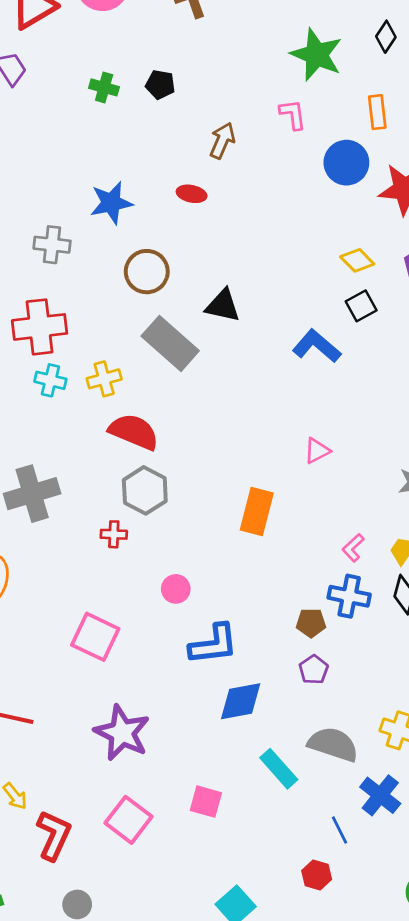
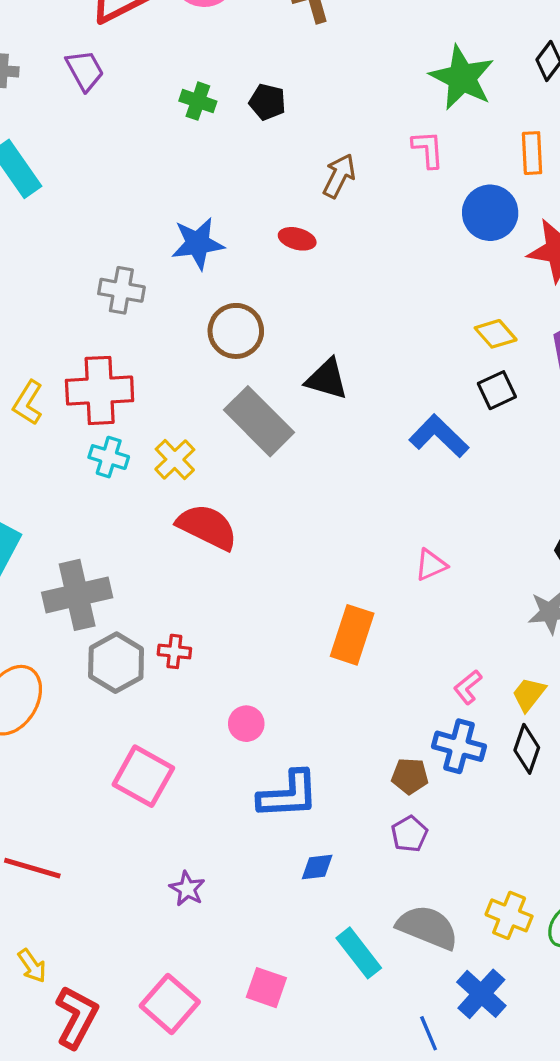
yellow cross: (104, 379) -> (175, 459), turned -32
gray hexagon: (145, 490) -> (116, 663), moved
blue diamond: (241, 701) -> (317, 867), size x0.6
purple star: (122, 733) -> (187, 889), moved, size x0.5

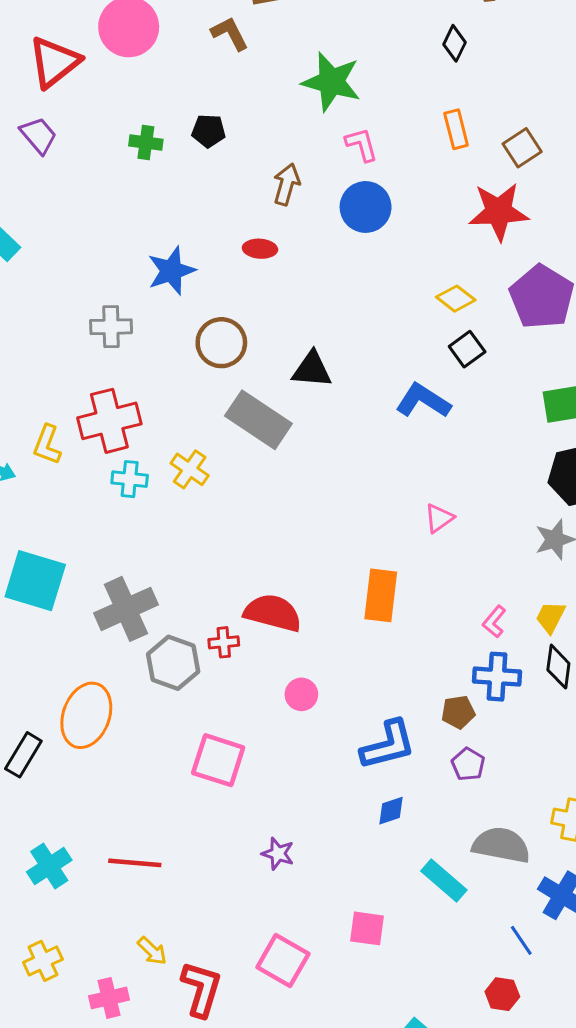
green star: (462, 78) -> (331, 82), moved
blue circle: (490, 213) -> (366, 207), moved
red semicircle: (207, 527) -> (273, 613), moved
blue L-shape: (288, 795) -> (388, 745), moved

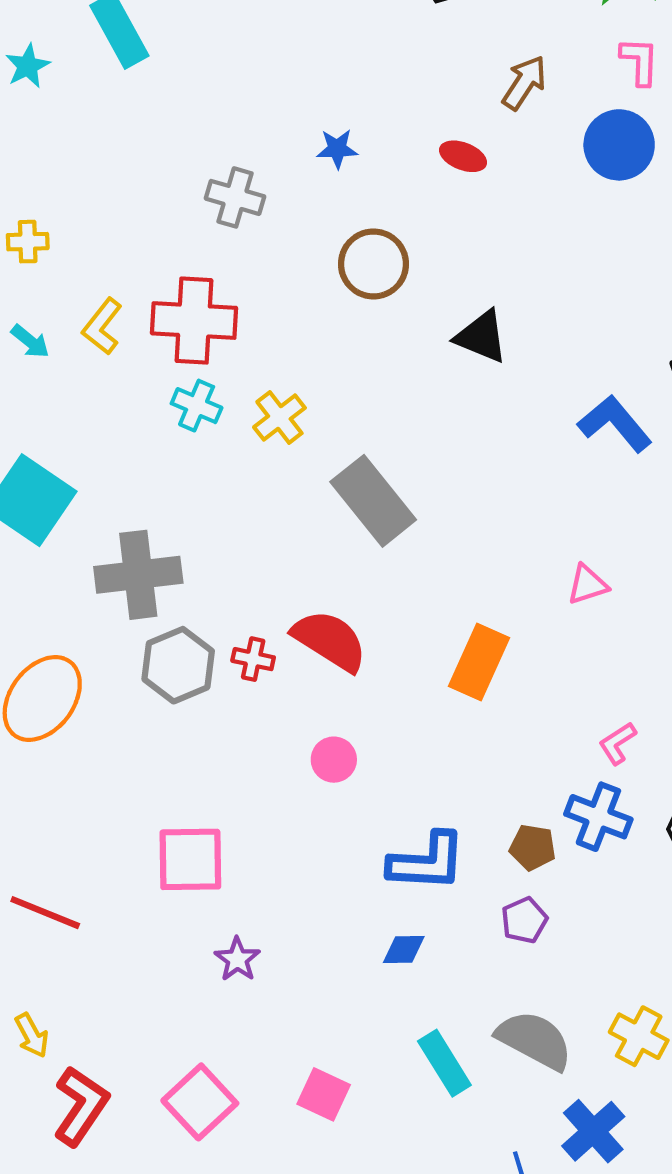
blue star: (171, 271) -> (337, 149), size x0.6
gray rectangle: (258, 420) -> (373, 501), moved
pink square: (218, 760) -> (190, 859), moved, turned -36

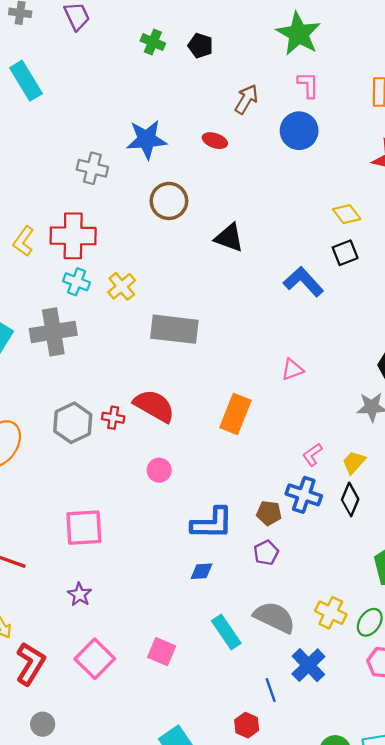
blue star: (337, 149) -> (147, 139), size x1.8
gray rectangle: (373, 501) -> (174, 329), turned -42
gray cross: (138, 575) -> (53, 332), moved
purple star: (237, 959) -> (80, 594), moved

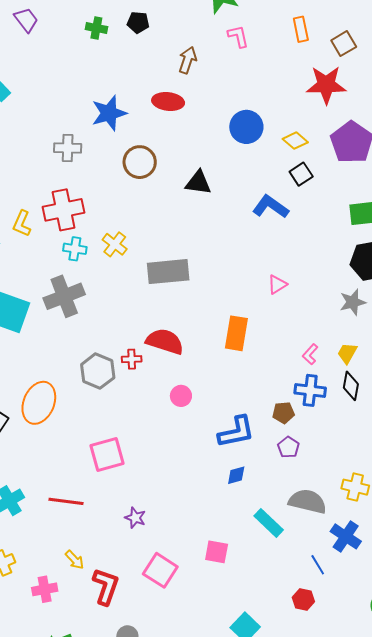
blue circle: (299, 131) -> (246, 127), moved
red ellipse: (215, 141) -> (168, 102), size x1.4
pink square: (84, 528) -> (107, 455), moved

